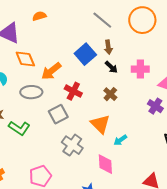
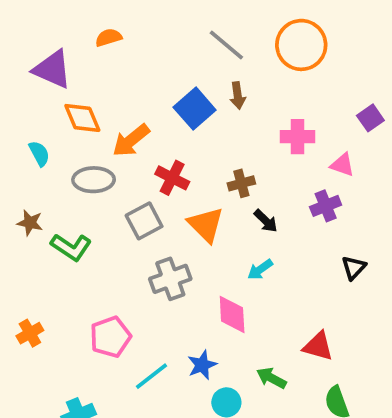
black arrow: (111, 67) -> (266, 221), moved
brown cross: (110, 94) -> (241, 183), turned 32
purple cross: (155, 106) -> (326, 206), turned 35
orange triangle: (100, 124) -> (206, 225), moved
gray cross: (72, 145) -> (170, 279), turned 35

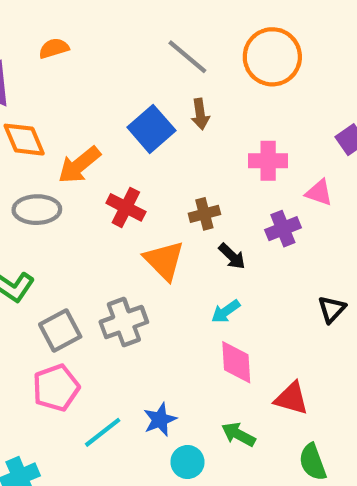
purple cross: (326, 206) -> (283, 229), moved
gray square: (144, 221) -> (60, 330), moved
pink diamond: (232, 314) -> (236, 362), moved

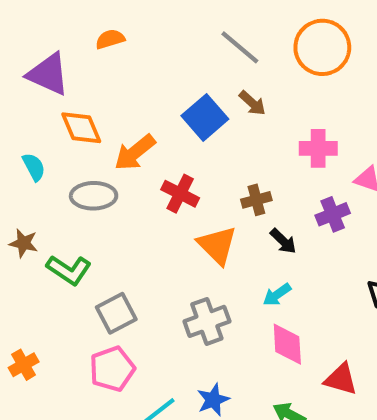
brown arrow: (200, 114) -> (252, 103), turned -40
gray cross: (124, 322) -> (207, 321), moved

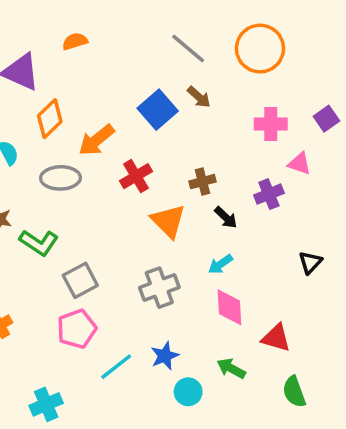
orange diamond: (81, 128) -> (50, 119), turned 69
pink cross: (318, 148) -> (271, 124), moved
red cross: (180, 194) -> (136, 176), turned 32

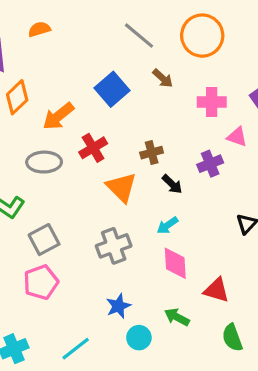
brown arrow: (199, 97) -> (163, 78), moved
gray ellipse: (61, 178) -> (44, 162), moved
cyan line: (116, 367) -> (76, 349), moved

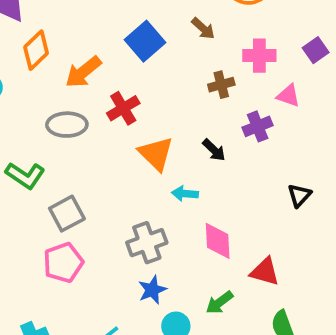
brown cross: (152, 153) -> (221, 85), moved
cyan arrow: (167, 225) -> (185, 194), moved, turned 40
gray cross: (114, 246) -> (147, 243), moved
green arrow: (177, 317) -> (219, 303), turned -65

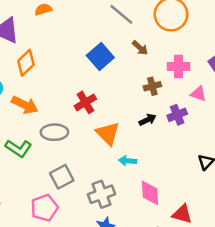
orange arrow: (83, 72) -> (25, 105), moved, turned -115
gray ellipse: (67, 125) -> (54, 132), moved
black arrow: (214, 150) -> (147, 120), moved, turned -70
gray square: (67, 214) -> (62, 177), moved

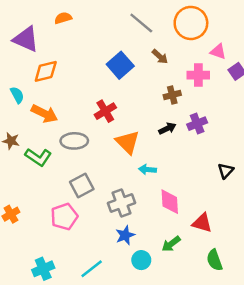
orange diamond: (26, 63) -> (46, 71), turned 30
pink triangle: (198, 94) -> (218, 52), moved

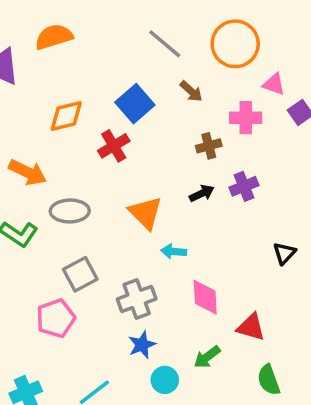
orange semicircle: (63, 18) -> (54, 37), size x1.5
orange diamond: (46, 71) -> (66, 116), moved
red cross: (105, 111) -> (114, 146), moved

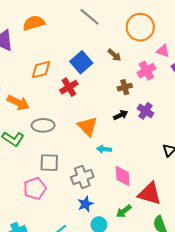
gray line: (165, 44) -> (90, 17), moved
pink cross: (246, 118) -> (146, 71), turned -30
purple cross: (244, 186) -> (145, 111), turned -35
gray square: (80, 274) -> (49, 163), turned 30
red triangle: (251, 327) -> (150, 194), size x1.4

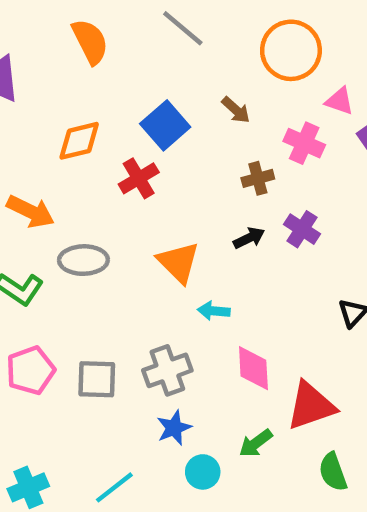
orange semicircle: (34, 23) -> (90, 42), moved, turned 80
pink cross: (146, 71) -> (304, 143), turned -36
gray square: (49, 163) -> (97, 379), moved
pink pentagon: (35, 188) -> (31, 370), moved
red triangle: (150, 194) -> (311, 406), turned -35

